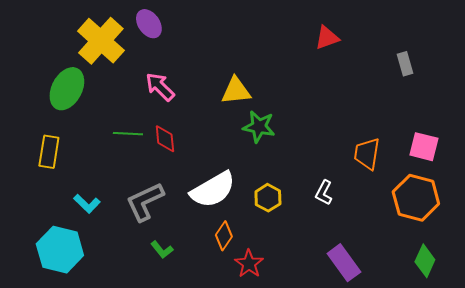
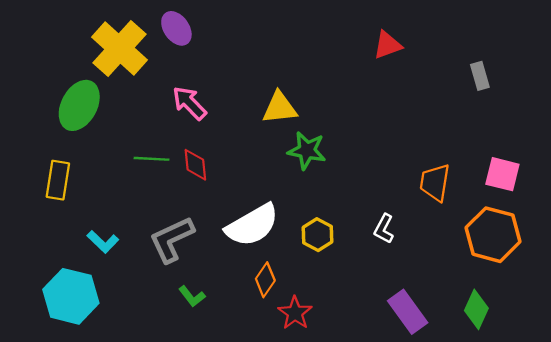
green diamond: (425, 261) -> (476, 309), moved

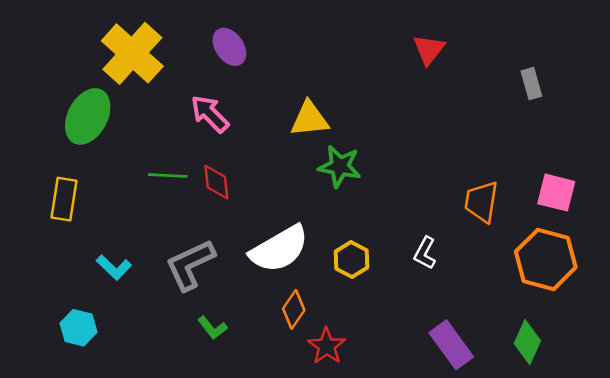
purple ellipse: (176, 28) -> (229, 47), moved
red triangle: (387, 45) -> (429, 49), turned -32
cyan hexagon: (71, 296) -> (79, 328), size x0.6

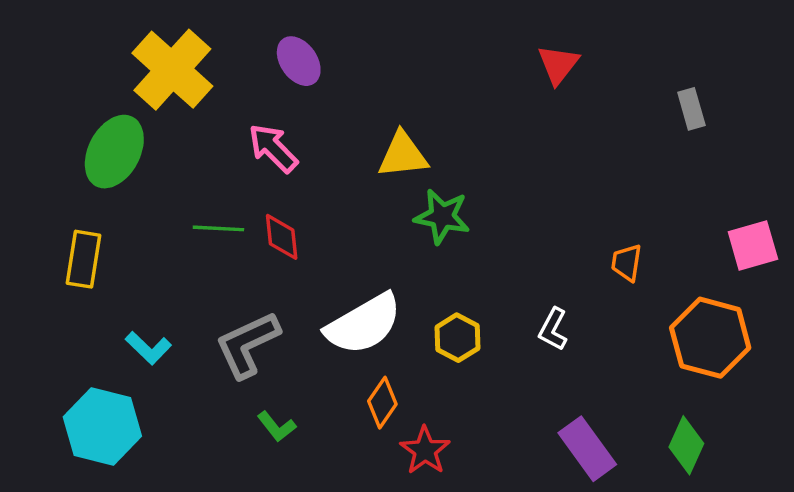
pink square: (556, 193) -> (753, 245), moved, turned -30
orange trapezoid: (481, 202) -> (627, 263), size x0.7
cyan hexagon: (79, 328) -> (102, 426), size x1.6

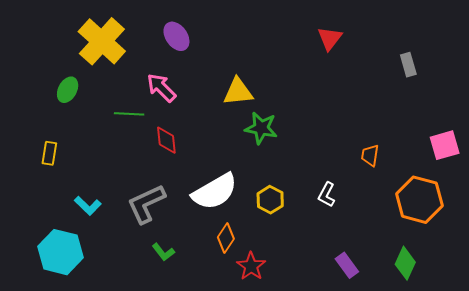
green ellipse: (114, 152) -> (68, 90), size x0.6
green line: (218, 228) -> (129, 114), moved
yellow rectangle: (84, 259) -> (49, 153), size x0.7
purple rectangle: (587, 449) -> (347, 265), size x0.7

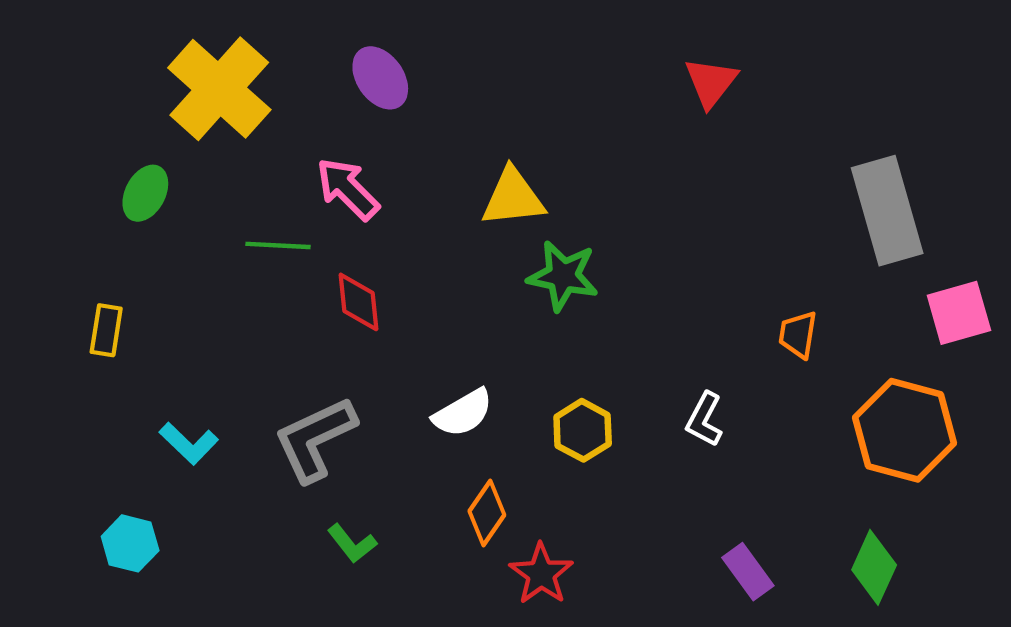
gray rectangle: (408, 65) -> (887, 211), moved, size x2.0
white semicircle: (215, 192) -> (463, 413), size x0.6
cyan hexagon: (60, 252) -> (130, 543), size x0.6

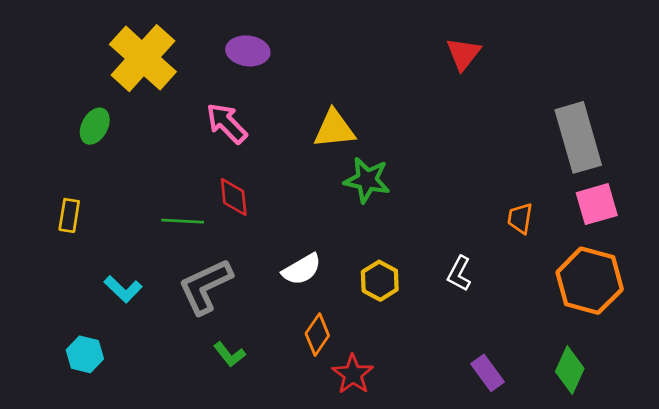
purple ellipse: (380, 78) -> (248, 51), turned -48
green line: (278, 245) -> (183, 221), moved
pink square: (959, 313) -> (597, 204), moved

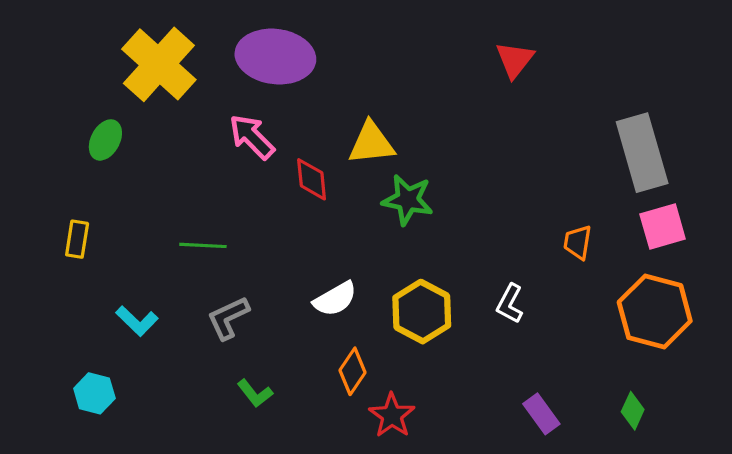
purple ellipse: (248, 51) -> (275, 57), size x1.6
red diamond: (234, 197) -> (312, 179), moved
yellow hexagon: (380, 281) -> (422, 312), size x1.4
gray L-shape: (205, 286) -> (228, 318), size x0.7
green diamond: (570, 370) -> (633, 411), size x0.7

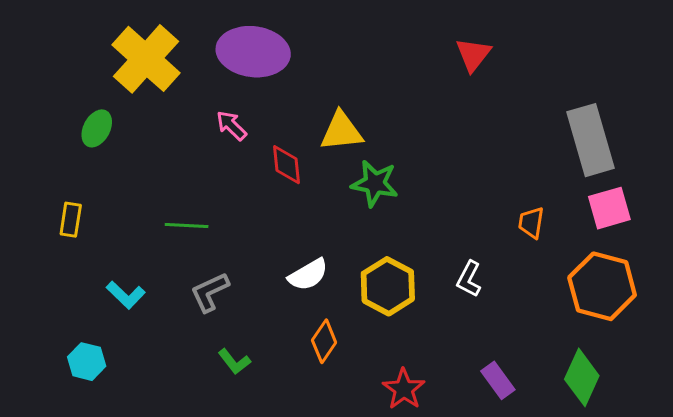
pink arrow: (252, 137) -> (231, 126), size x0.7
green diamond: (633, 411) -> (582, 377), size x1.6
red star: (392, 415) -> (404, 389), moved

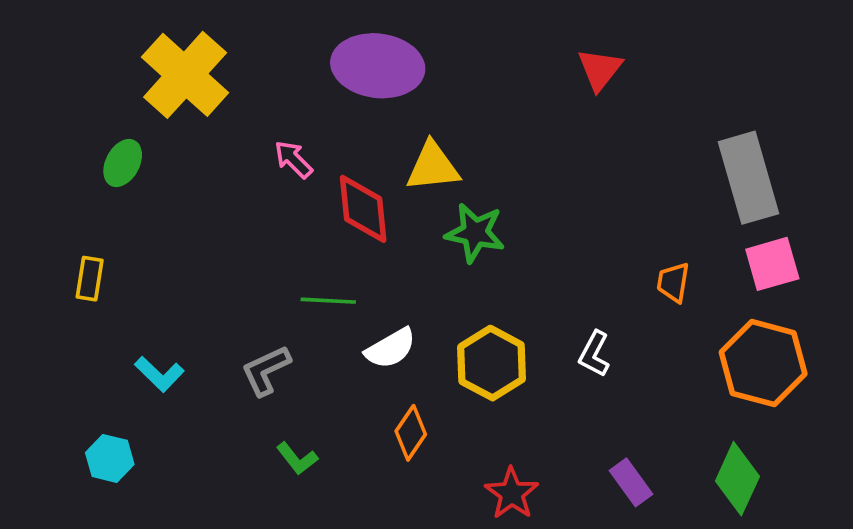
purple ellipse: (253, 52) -> (378, 66), moved
red diamond: (286, 165) -> (363, 209), size x1.4
green line: (187, 225) -> (328, 301), moved

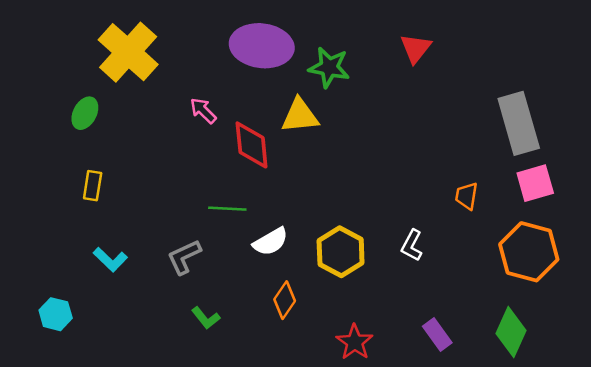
green star: (475, 233) -> (329, 67), moved
yellow rectangle: (90, 279) -> (93, 186), moved
cyan hexagon: (110, 458) -> (56, 314), moved

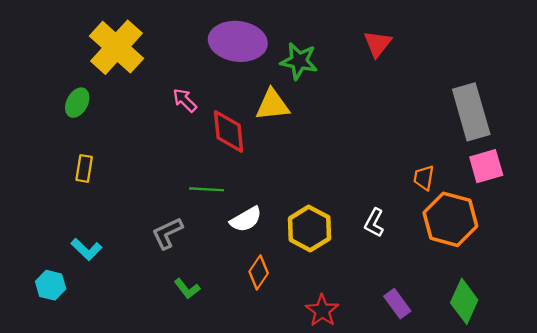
orange hexagon: (529, 252) -> (450, 219), moved
cyan L-shape: (110, 259) -> (86, 249), moved

